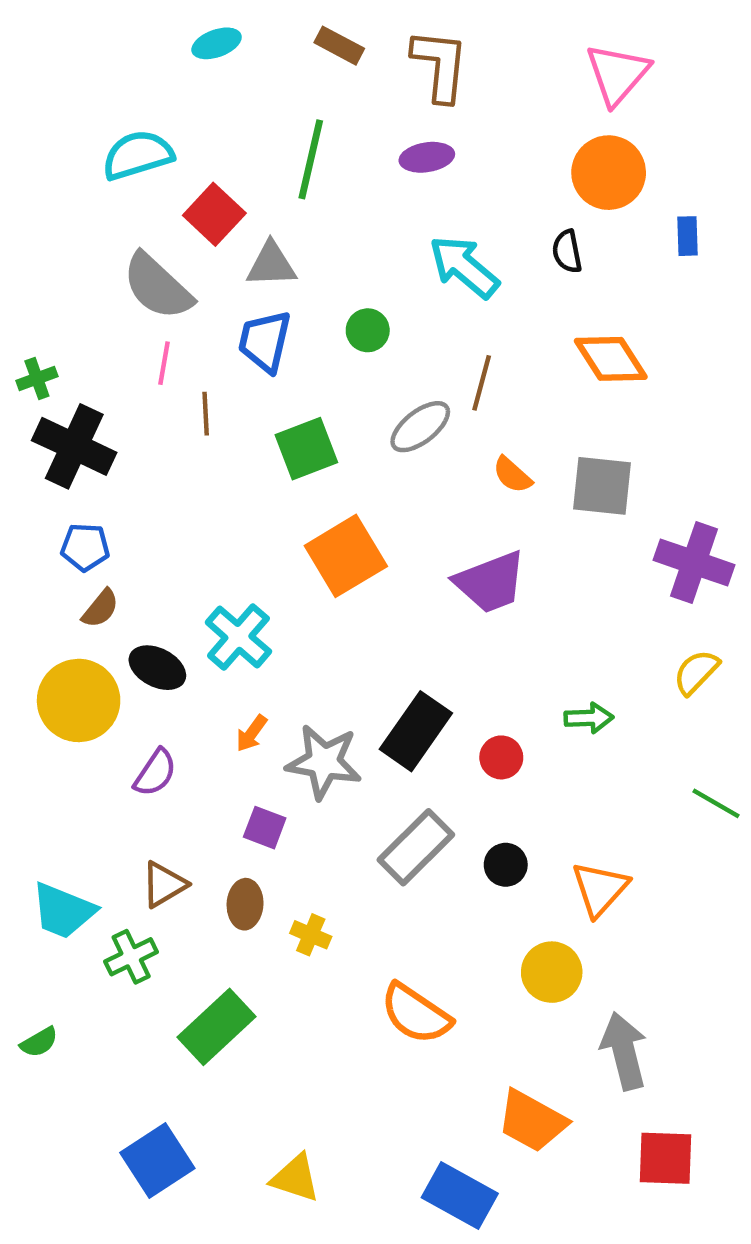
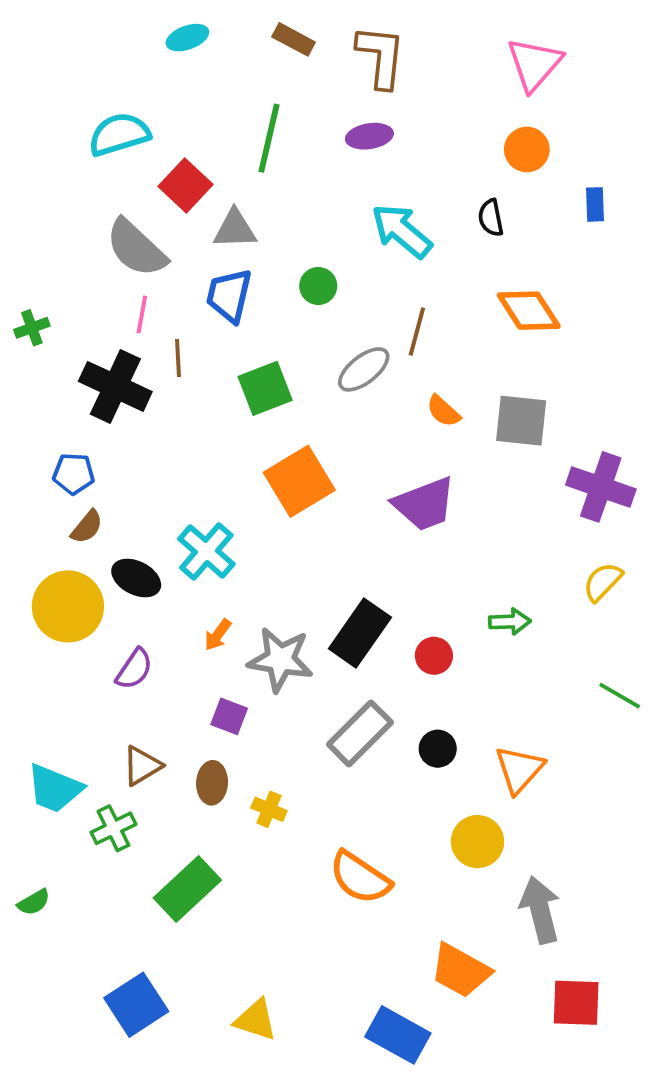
orange circle: (609, 173) -> (527, 149), size x0.7
black cross: (74, 446) -> (115, 386), moved

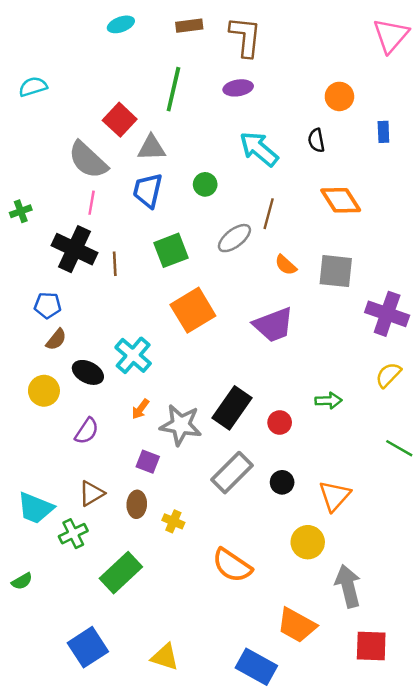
brown rectangle: (294, 39) -> (189, 26), turned -35
pink triangle: (534, 64) -> (391, 35), moved
cyan semicircle: (119, 134) -> (33, 87), moved, size x0.7
brown line: (178, 358) -> (115, 264), moved
yellow circle: (68, 606) -> (44, 391), size x0.7

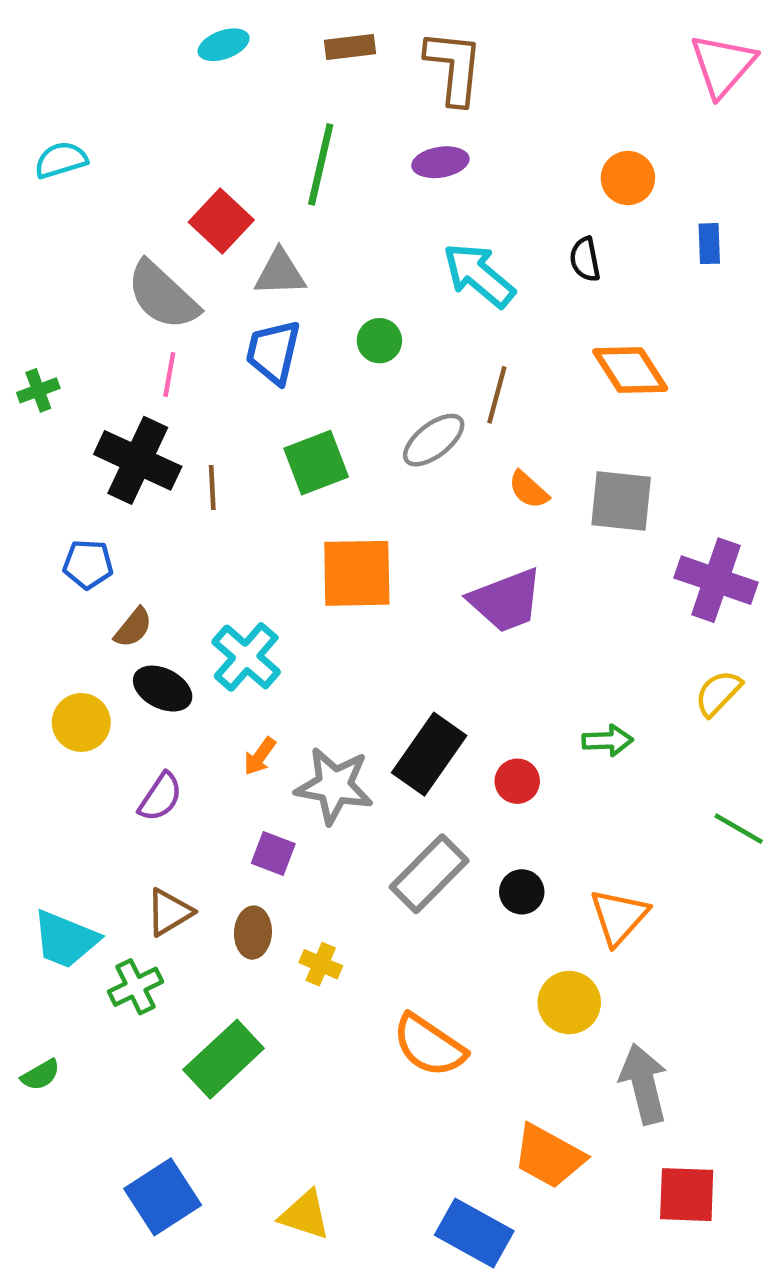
orange square: (193, 310) -> (357, 573), turned 30
brown semicircle: (56, 339) -> (133, 628), moved

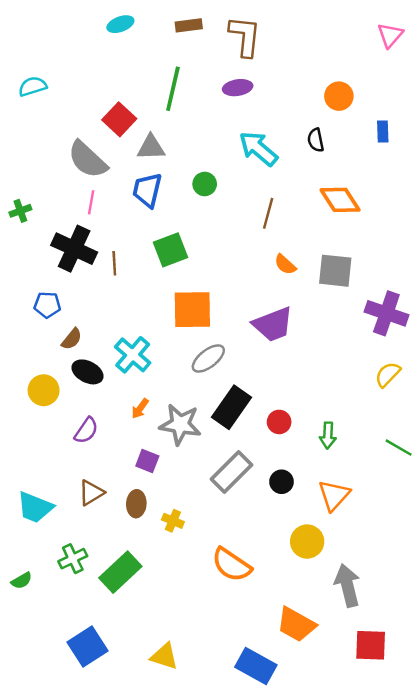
pink triangle: (723, 65) -> (390, 35), size x0.7
gray ellipse: (434, 440) -> (208, 358), moved
green arrow: (608, 741) -> (328, 435), moved, turned 95
green cross: (135, 987) -> (73, 559), moved

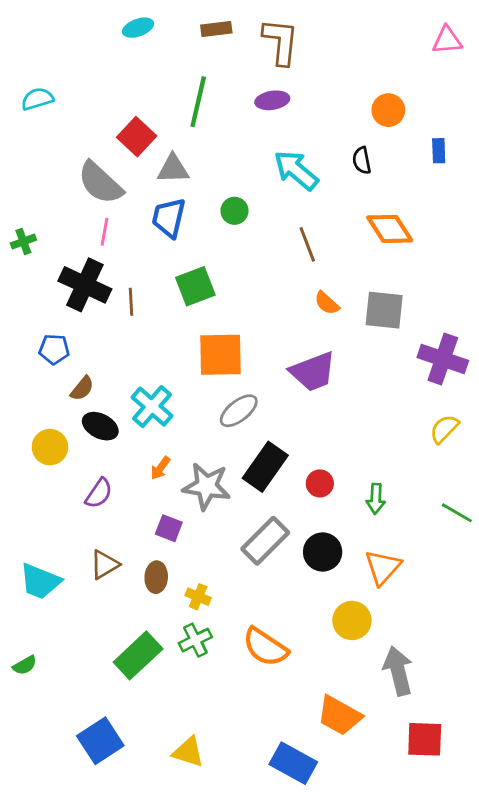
pink triangle: (390, 35) -> (447, 40), turned 44
brown line: (268, 213) -> (307, 244), turned -36
black circle: (282, 482) -> (323, 552), size x1.4
green cross: (73, 559) -> (195, 640), moved

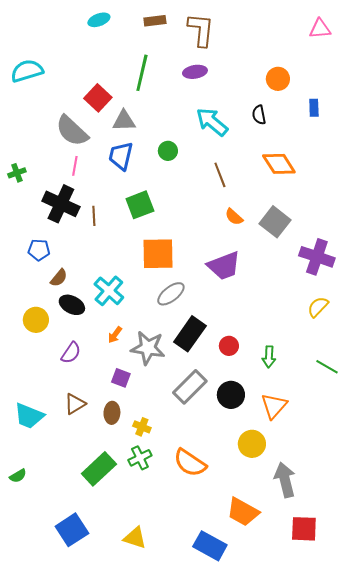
cyan semicircle: (37, 99) -> (27, 71), size x1.4
gray square: (384, 310) -> (275, 222), turned 32

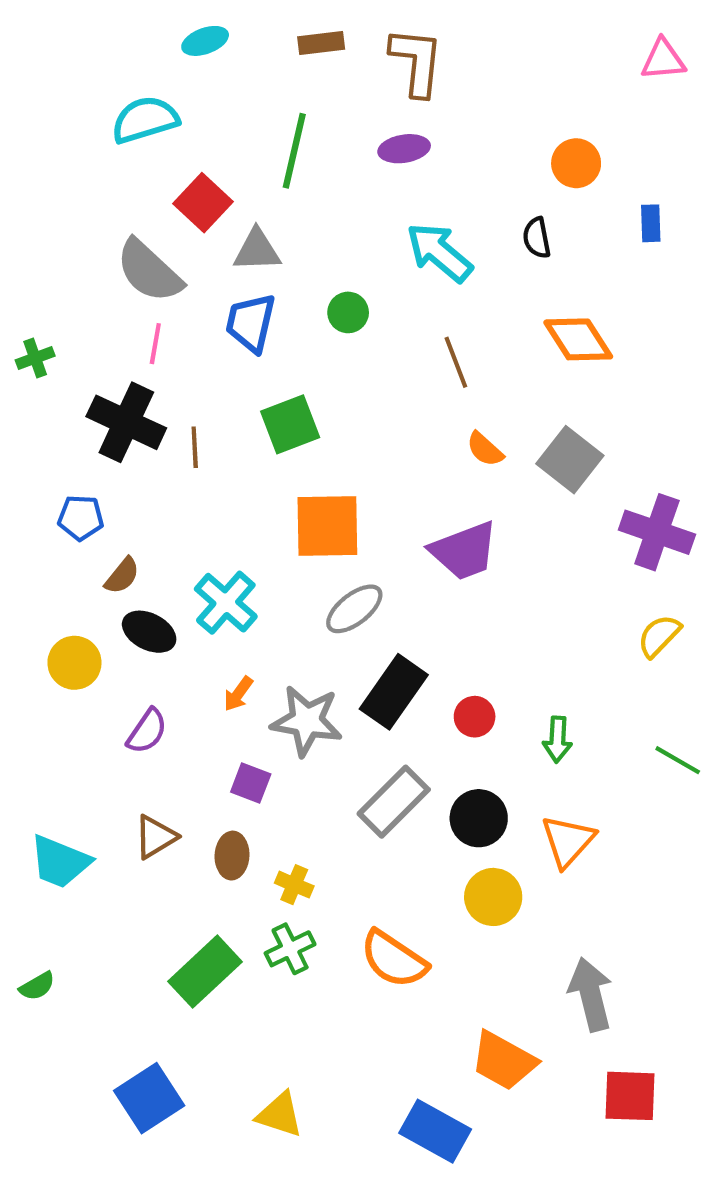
cyan semicircle: (27, 71) -> (145, 120), moved
yellow circle: (252, 444) -> (493, 897), moved

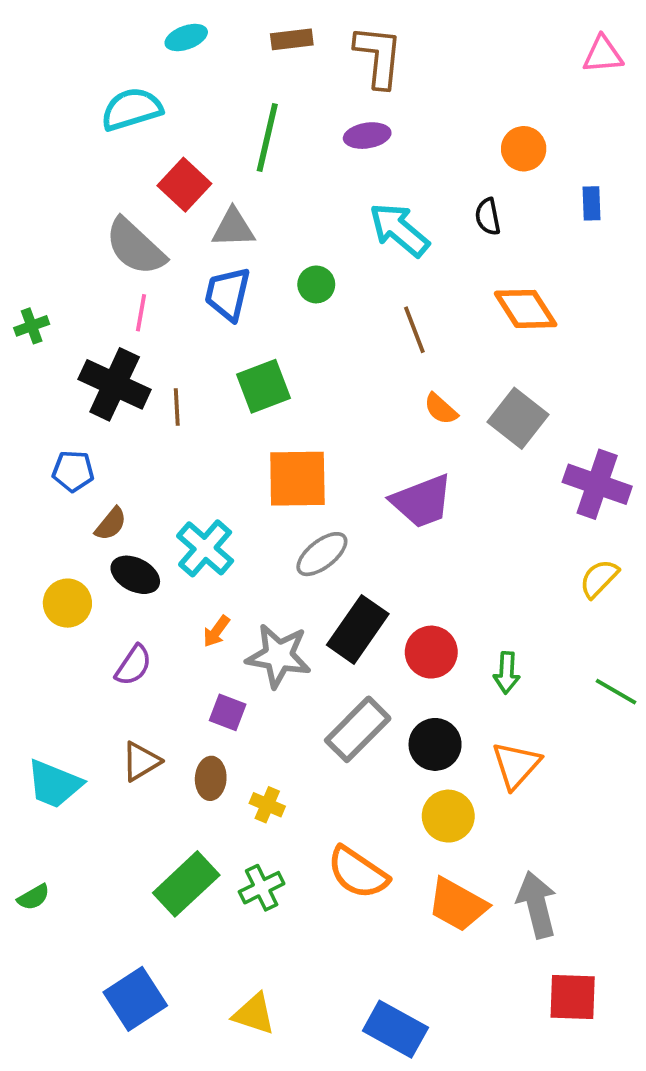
red circle: (475, 717) -> (431, 652), size x1.4
green cross: (290, 949) -> (262, 888), moved
orange trapezoid: (504, 1061) -> (458, 905), moved

